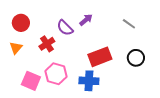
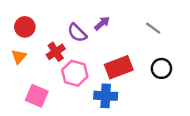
pink hexagon: (56, 74) -> (75, 73), moved

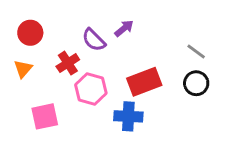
gray line: (153, 28) -> (196, 51), moved
pink square: (37, 96) -> (45, 116), turned -35

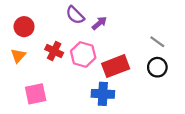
purple semicircle: (94, 40) -> (75, 15), moved
red cross: (68, 63) -> (54, 51), turned -30
pink hexagon: (91, 89) -> (83, 54), moved

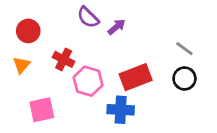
pink hexagon: (83, 54) -> (88, 81), moved

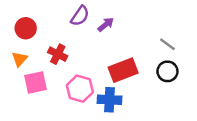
purple semicircle: (88, 17) -> (80, 16), turned -100
pink hexagon: (88, 81) -> (80, 89), moved
pink square: (42, 110) -> (36, 82), moved

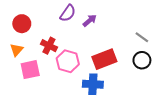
pink hexagon: (80, 89) -> (68, 61), moved

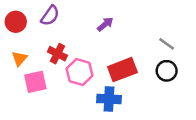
purple semicircle: (68, 13) -> (50, 16), moved
red circle: (22, 24) -> (16, 22), moved

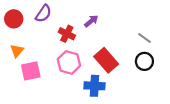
red cross: (57, 54) -> (67, 34), moved
red rectangle: (122, 70) -> (106, 60), turned 70

